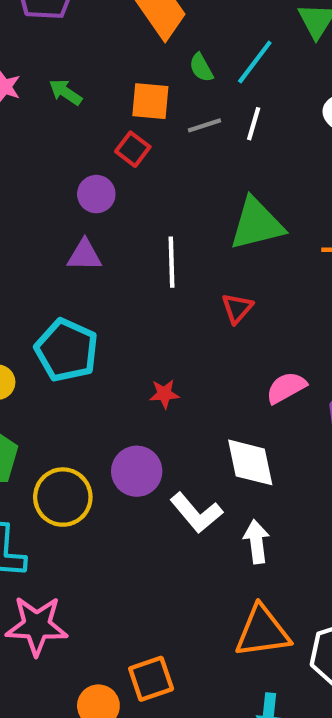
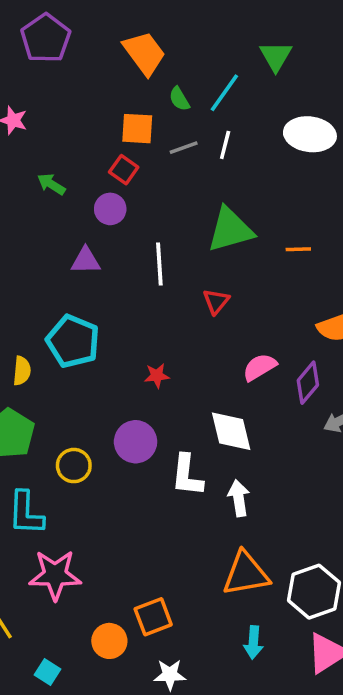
green arrow: (66, 92) -> (51, 184), moved
purple circle: (96, 194) -> (110, 209), moved
yellow circle: (63, 497) -> (74, 466), size x0.7
white L-shape: (196, 513) -> (187, 475), turned 48

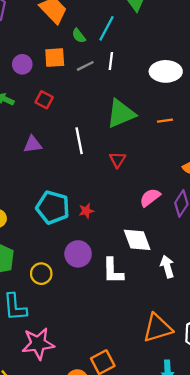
white ellipse: (310, 134) -> (166, 71), moved
red square: (124, 170) -> (44, 100), moved
purple circle: (110, 209) -> (22, 64), moved
cyan pentagon: (73, 341) -> (53, 207), moved
white arrow: (239, 498) -> (167, 267), moved

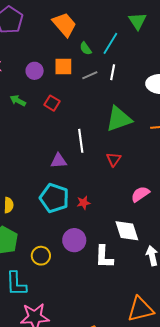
purple triangle: (33, 144) -> (59, 161), moved

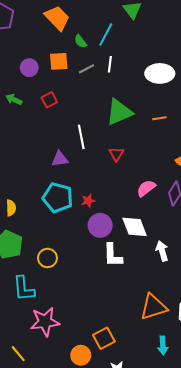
red square: (52, 103) -> (49, 100), turned 35
purple circle: (74, 240) -> (100, 225), moved

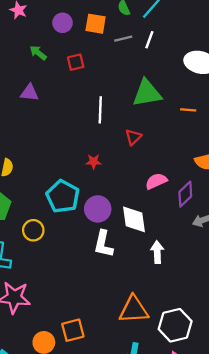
purple triangle: (60, 159) -> (29, 93), moved
cyan pentagon: (58, 198) -> (63, 196), moved
red star: (88, 201) -> (94, 162), moved

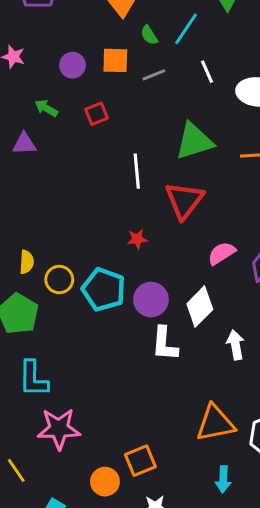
white line: (149, 40) -> (207, 72), moved, turned -36
purple triangle: (29, 93) -> (24, 144), moved
red triangle: (133, 137) -> (184, 200), size x1.8
white diamond: (134, 219) -> (200, 307), turned 60
yellow circle: (33, 230) -> (59, 279), moved

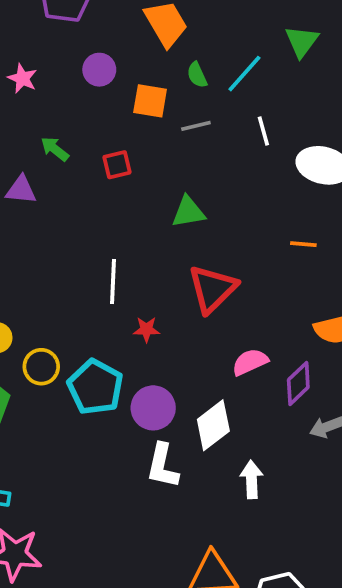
purple circle: (73, 65) -> (99, 70), moved
green triangle: (194, 141) -> (188, 212), moved, size x0.7
white line: (137, 171) -> (113, 282), moved

